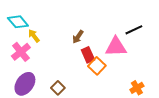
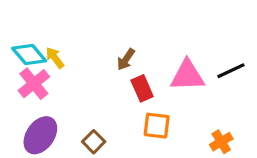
cyan diamond: (18, 22) -> (29, 55), moved
black line: (134, 30) -> (231, 71), moved
orange square: (97, 66) -> (157, 126), moved, turned -36

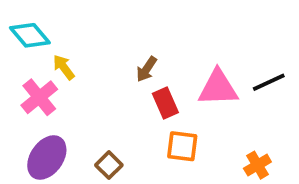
cyan diamond: (29, 55) -> (30, 35), moved

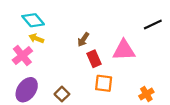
cyan diamond: (30, 35) -> (33, 20), moved
yellow arrow: (64, 67) -> (36, 38), turned -32
black line: (269, 82) -> (153, 25), moved

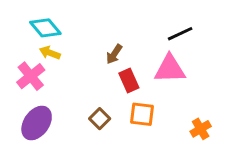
black line: (153, 25) -> (180, 34), moved
brown square: (62, 94) -> (100, 119), moved

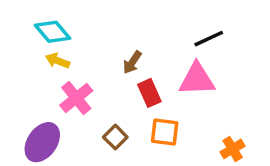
pink cross: (31, 76) -> (76, 98), moved

